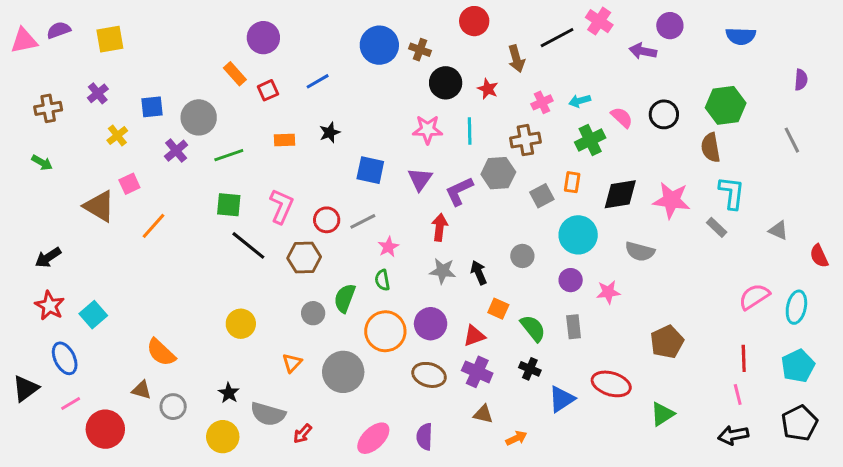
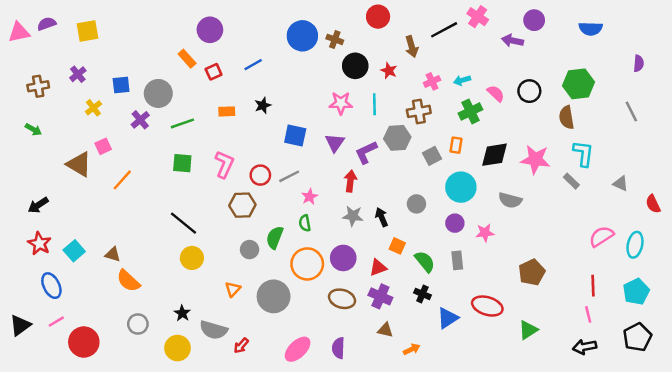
black line: (248, 245) -> (183, 223), moved
black triangle: (26, 388) -> (20, 325), moved
brown triangle: (141, 390) -> (113, 254), moved

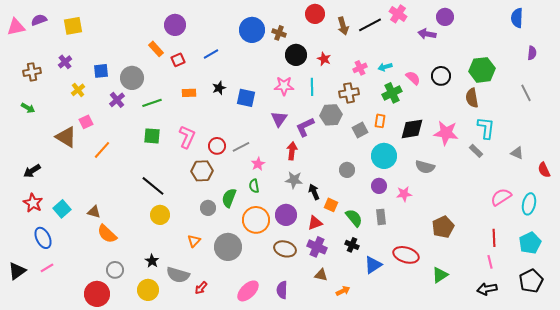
blue semicircle: (591, 29) -> (517, 18), moved, turned 90
brown arrow: (412, 47) -> (343, 26), moved
blue square: (295, 135) -> (246, 98), moved
black arrow: (382, 217) -> (314, 192), moved
red circle: (84, 342) -> (97, 294), moved

